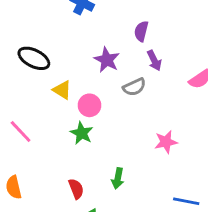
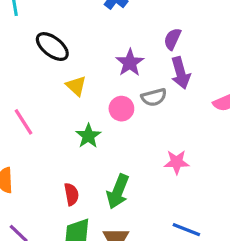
purple arrow: (154, 60) -> (181, 73), size x1.4
pink circle: (90, 105) -> (121, 109), moved
green arrow: (118, 178) -> (118, 191), size x1.5

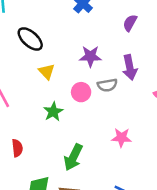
purple semicircle: (172, 39) -> (130, 23), moved
purple star: (130, 63) -> (90, 56), turned 30
red semicircle: (71, 194) -> (17, 148), moved

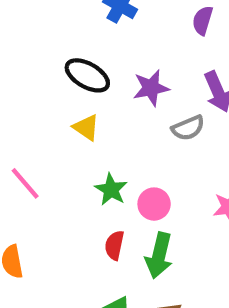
black ellipse: (30, 39) -> (87, 75), moved
pink circle: (81, 92) -> (154, 204), moved
red semicircle: (17, 148) -> (114, 245), moved, turned -150

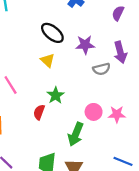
pink circle: (154, 204) -> (94, 112), moved
red semicircle: (114, 245) -> (39, 112), moved

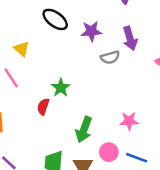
yellow triangle: (48, 60) -> (22, 49), moved
pink circle: (94, 112) -> (109, 152), moved
pink star: (117, 114) -> (129, 121), moved

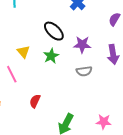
gray semicircle: (110, 57) -> (84, 71), moved
green star: (61, 88) -> (51, 56), moved

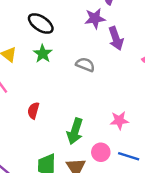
purple star: (82, 45) -> (95, 18), moved
gray semicircle: (84, 71) -> (85, 65), turned -140

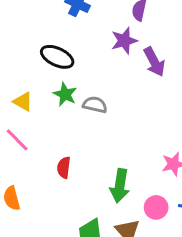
gray semicircle: (85, 65) -> (95, 105), moved

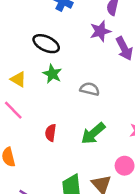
gray semicircle: (95, 105) -> (90, 89), moved
green arrow: (120, 186) -> (93, 133), moved, turned 40

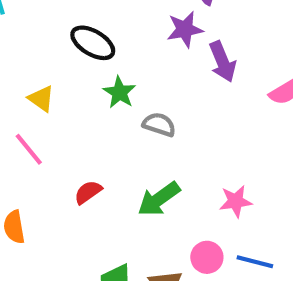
green star: (52, 74) -> (119, 92), moved
red semicircle: (51, 133) -> (88, 192), turned 42

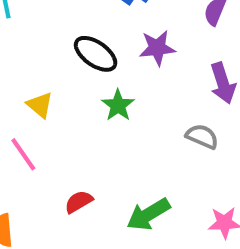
purple star: (185, 29) -> (157, 48), moved
gray semicircle: (159, 124) -> (202, 136), moved

